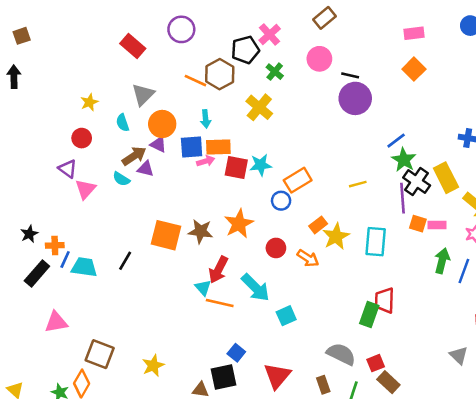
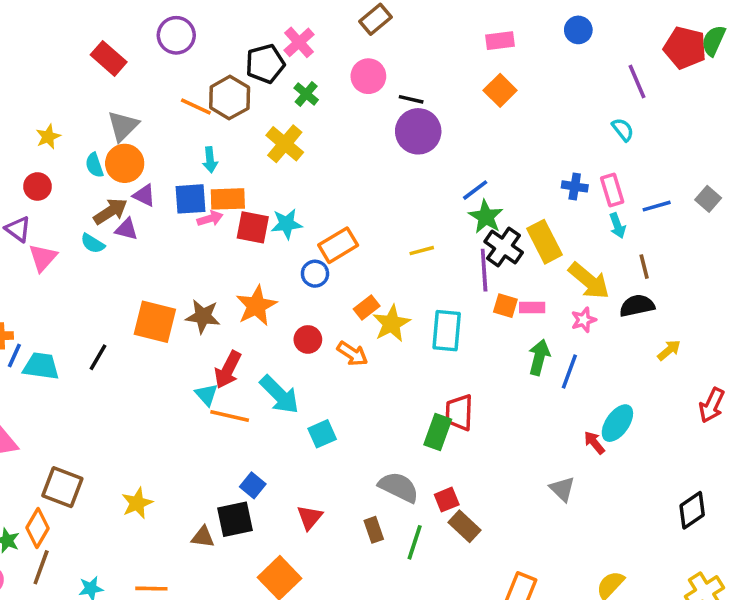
orange circle: (162, 124) -> (125, 163), moved
red triangle: (277, 376) -> (310, 517), size x0.7

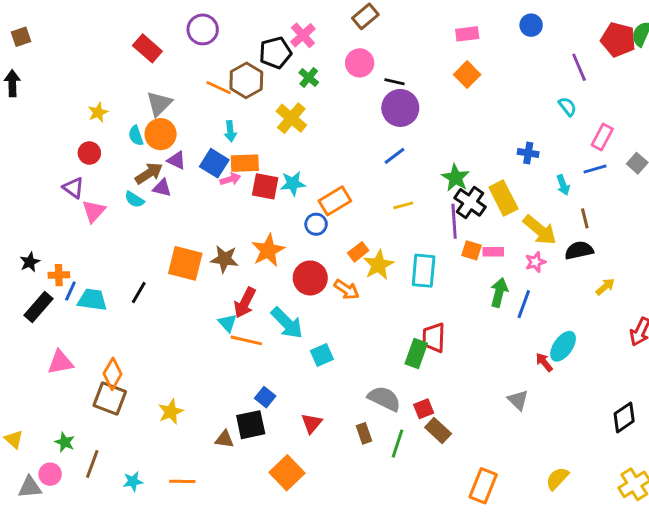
blue line: (475, 190) -> (394, 156), moved
pink rectangle: (612, 190) -> (602, 137), moved, turned 45
blue square: (190, 199) -> (214, 163), turned 36
red circle: (308, 339) -> (310, 278), size x1.5
orange diamond: (37, 528) -> (113, 374), moved

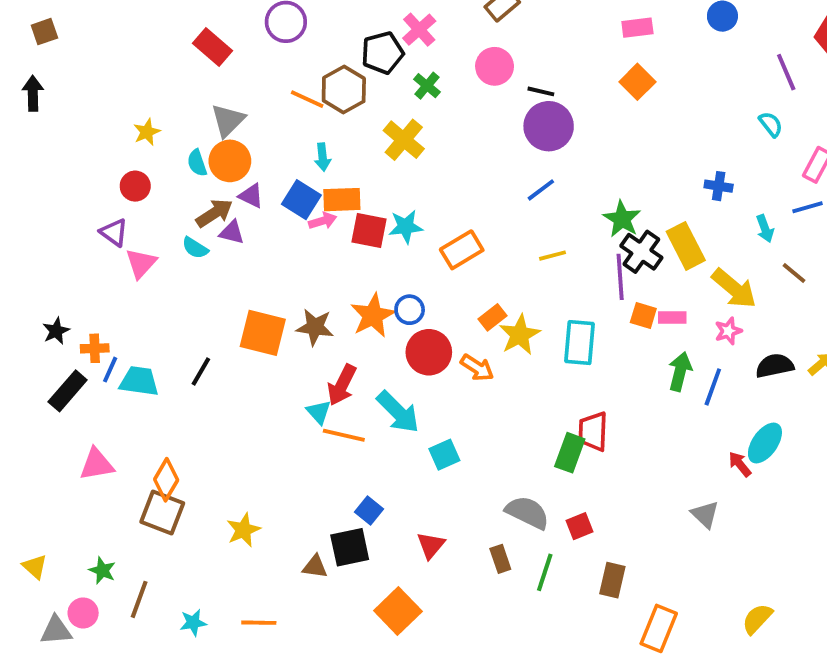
brown line: (585, 218) -> (794, 273), turned -36
blue circle: (316, 224) -> (410, 310), moved
black semicircle: (579, 250) -> (775, 366), moved
brown rectangle: (438, 431) -> (612, 580), moved, turned 60

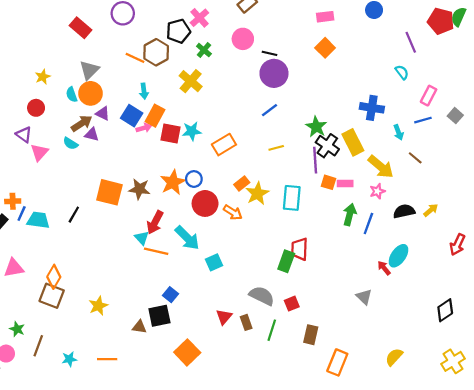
blue cross: (719, 186) -> (372, 108), size x1.5
orange rectangle: (342, 200) -> (155, 116), turned -60
red triangle: (431, 545) -> (224, 317), moved

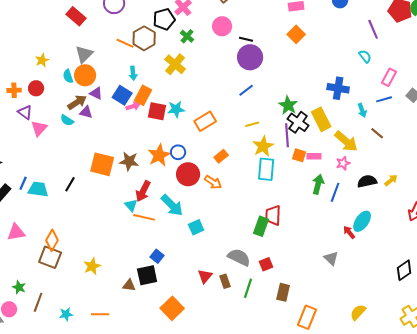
yellow star: (257, 193) -> (263, 146), moved
orange cross: (13, 201) -> (14, 90), moved

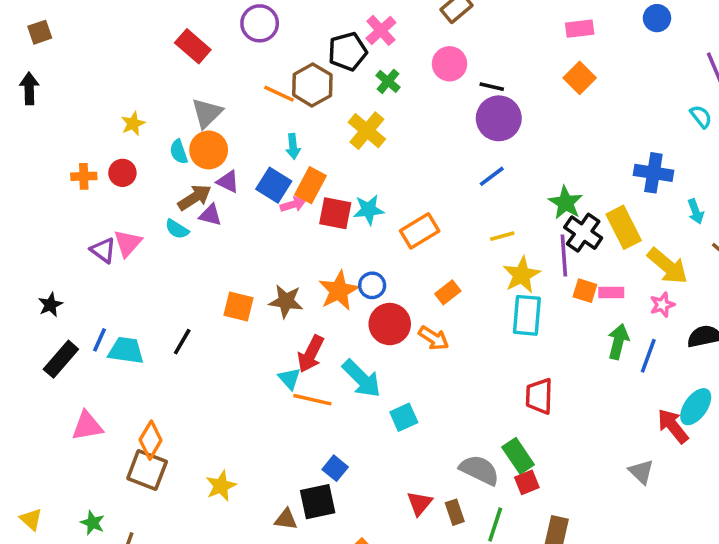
purple triangle: (25, 112) -> (103, 250), moved
orange square: (102, 164) -> (239, 306), size x0.7
green rectangle: (261, 226) -> (518, 456), moved, turned -54
red arrow: (349, 232) -> (673, 426), size x1.5

